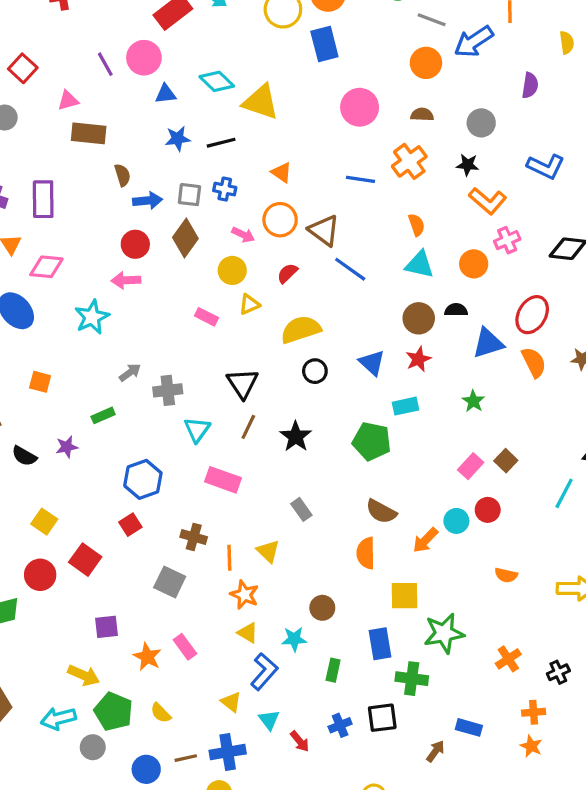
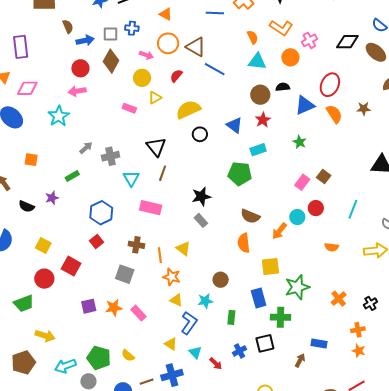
orange L-shape: (488, 201) -> (281, 28), moved
black star: (296, 437) -> (201, 196), moved, turned 30
cyan line: (564, 493) -> (353, 209), moved
orange star: (147, 657) -> (114, 308), moved, turned -30
yellow arrow: (84, 675) -> (45, 336), moved

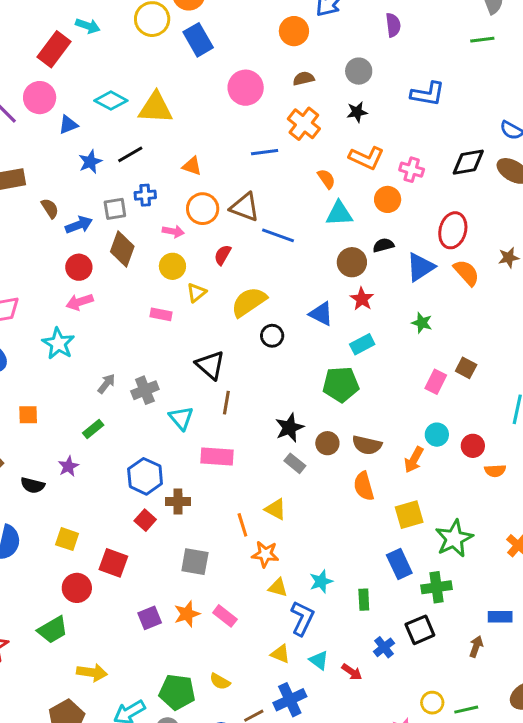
pink cross: (309, 40) -> (412, 170), turned -35
red circle: (316, 208) -> (473, 446), moved
brown cross: (136, 245) -> (178, 502), moved
brown circle: (221, 280) -> (327, 443), moved

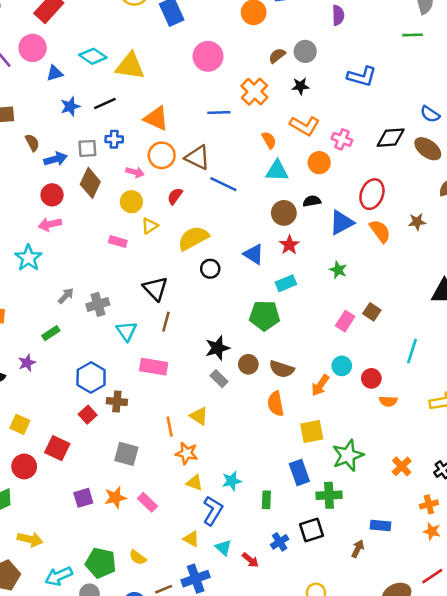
brown semicircle: (304, 78) -> (277, 56), moved, turned -30
orange triangle: (192, 166) -> (156, 118), size x1.5

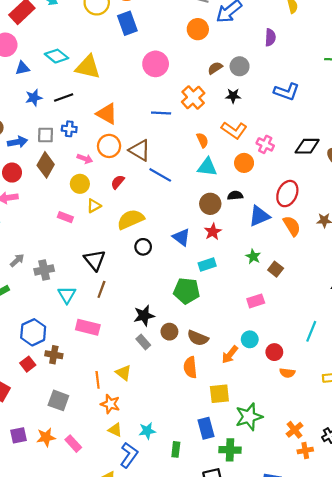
brown square: (372, 312) -> (276, 269), moved
pink rectangle: (345, 321) -> (256, 301), turned 35
orange cross: (429, 504) -> (305, 450), moved

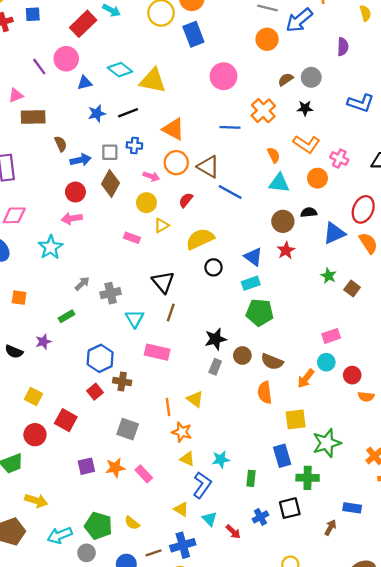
cyan rectangle: (207, 264) -> (251, 283), moved
pink rectangle: (256, 301) -> (331, 336), moved
gray rectangle: (143, 342) -> (215, 367), turned 64

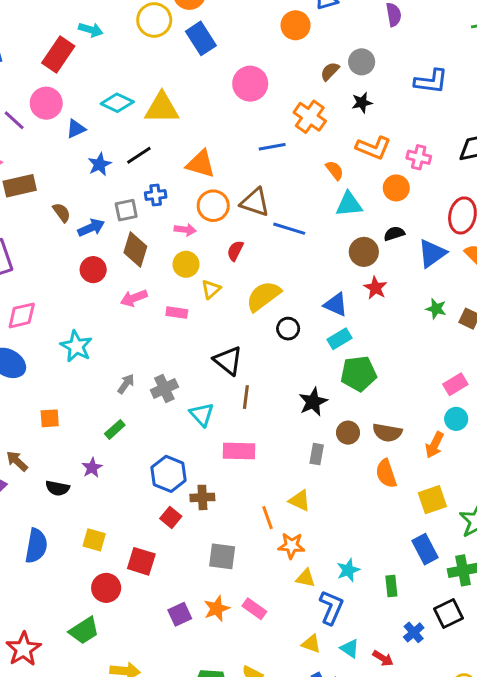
pink arrow: (72, 218) -> (134, 298), moved
black star: (216, 339) -> (313, 402), moved

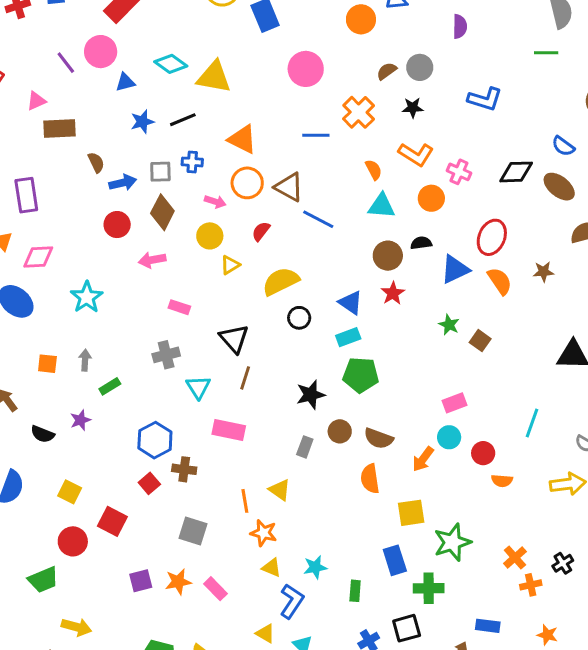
pink rectangle: (177, 313) -> (179, 307), moved
gray arrow: (126, 384) -> (85, 360), moved, turned -42

